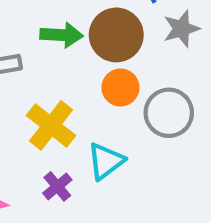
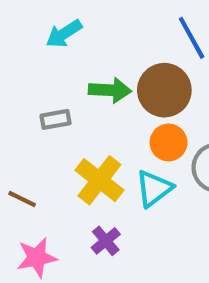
cyan triangle: (106, 161) -> (154, 189), moved

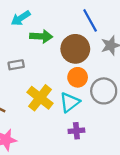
green arrow: (110, 90) -> (41, 36), moved
purple cross: (106, 241) -> (76, 131), moved, turned 35

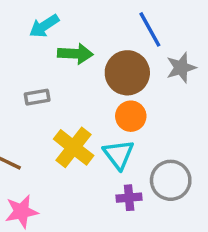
gray circle: (104, 91) -> (171, 180), moved
cyan triangle: (70, 102) -> (119, 154), turned -30

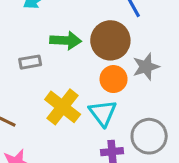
green arrow: (75, 54) -> (66, 40), moved
gray star: (181, 68) -> (146, 67), moved

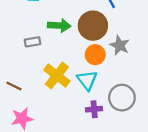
gray star: (146, 67) -> (120, 45), turned -30

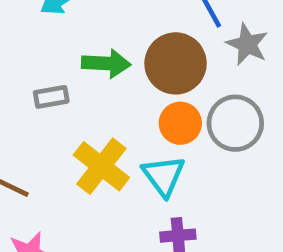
gray star: (120, 45) -> (247, 44), moved
gray circle: (122, 98) -> (235, 123), moved

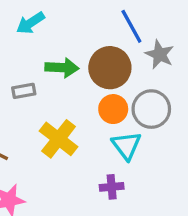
cyan triangle: (164, 176) -> (126, 145), moved

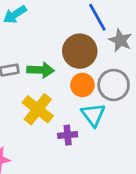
green arrow: (62, 68) -> (41, 70), moved
purple cross: (112, 187) -> (68, 135), moved

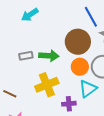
yellow cross: (38, 109) -> (47, 85), turned 30
cyan triangle: (93, 115) -> (88, 89), turned 30

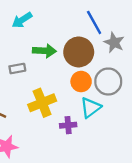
green arrow: (49, 56) -> (44, 51), moved

